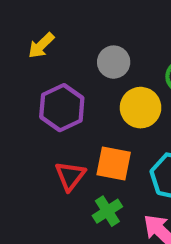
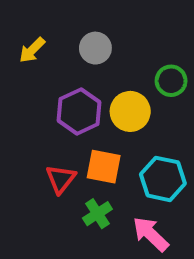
gray circle: (114, 62) -> (95, 48), moved
purple hexagon: (62, 108) -> (79, 111), moved

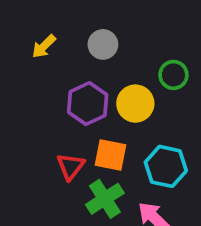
green cross: (97, 214) -> (105, 199), size x1.4

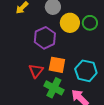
yellow circle: (135, 104) -> (70, 23), moved
green cross: (105, 199) -> (54, 88), turned -30

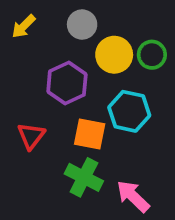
red triangle: (36, 71) -> (31, 136), moved
cyan hexagon: (86, 71) -> (129, 111), moved

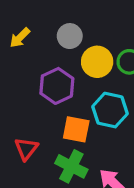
red triangle: (31, 136) -> (26, 149), moved

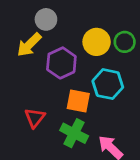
gray circle: (70, 36) -> (46, 19), moved
yellow arrow: (20, 38) -> (29, 45), moved, size x1.4

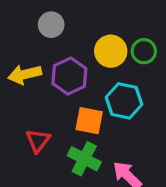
yellow arrow: (29, 45) -> (25, 74), moved, turned 32

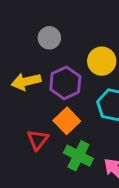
orange square: (89, 121) -> (67, 121), moved, turned 35

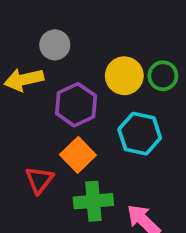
yellow arrow: (26, 81) -> (24, 80), moved
green cross: (78, 156) -> (93, 201), turned -32

